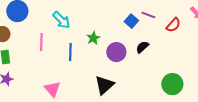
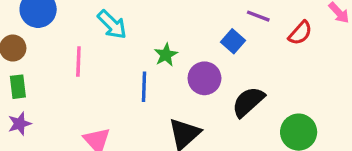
blue square: (131, 21) -> (233, 41), moved
black semicircle: (142, 47) -> (248, 102), moved, size x1.5
blue line: (70, 52) -> (144, 87), moved

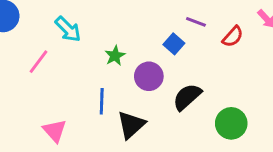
pink line: (78, 61) -> (38, 62), turned 35
blue line: (144, 87) -> (102, 101), moved

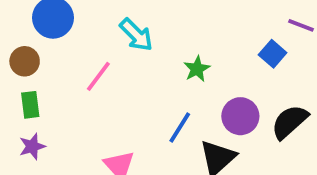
purple circle: (149, 76) -> (240, 116), moved
blue line: (102, 101) -> (180, 128), turned 30

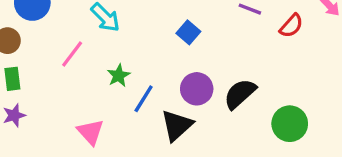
blue square: (273, 54) -> (188, 32), moved
green star: (197, 69) -> (119, 76), moved

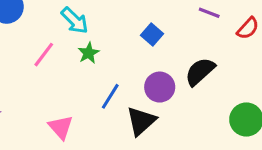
green star: (119, 76) -> (89, 53), moved
black semicircle: (240, 94) -> (200, 72), moved

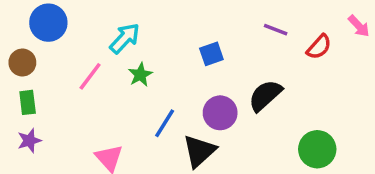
cyan arrow: (75, 21) -> (125, 38), turned -92
blue square: (152, 34) -> (211, 54), turned 30

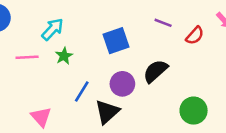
blue square: (211, 54) -> (116, 41), size x1.5
pink line: (90, 76) -> (27, 57), turned 50

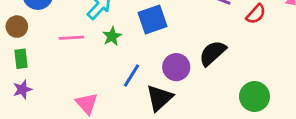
blue square: (116, 41) -> (152, 20), moved

